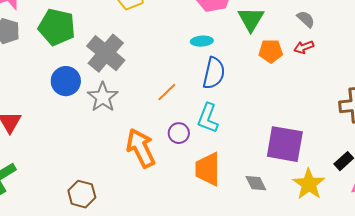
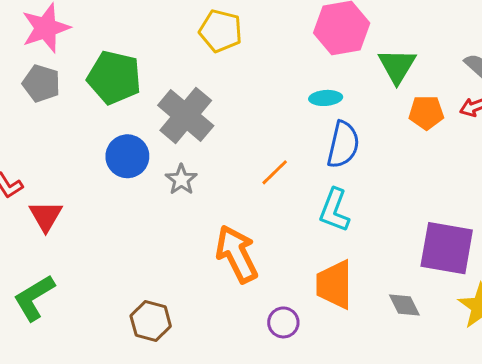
gray star: (103, 97) -> (181, 180), size x0.7
purple circle: (179, 133) -> (283, 322), moved

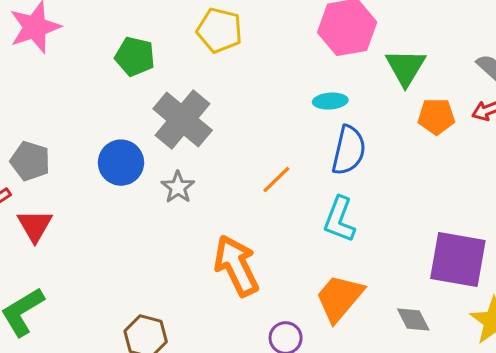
green pentagon: (114, 78) -> (135, 56), moved, size x0.7
gray pentagon: (41, 83) -> (30, 161), moved
orange trapezoid: (334, 285) -> (339, 298), turned 40

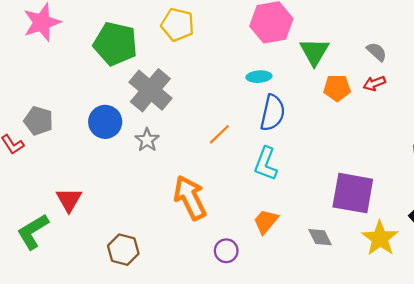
green pentagon: (135, 56) -> (115, 44), size x1.5
red triangle: (35, 226) -> (69, 200), moved
orange trapezoid: (339, 298) -> (266, 221), size x0.7

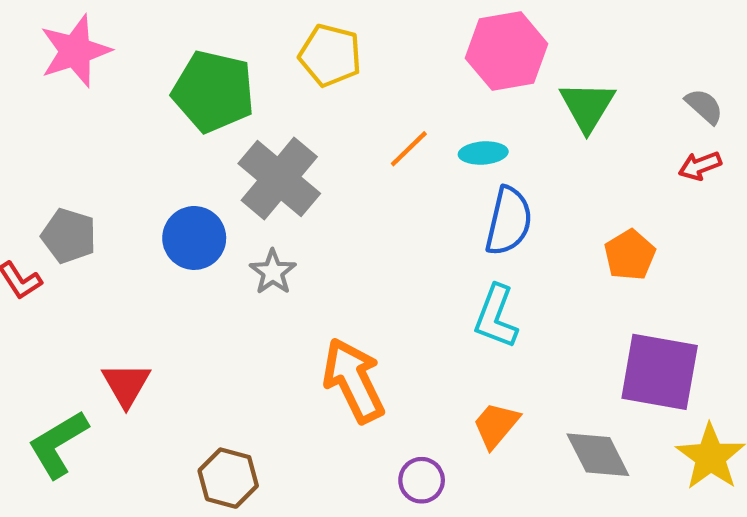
orange pentagon: (337, 88) -> (630, 255), moved, turned -30
orange line: (219, 134) -> (409, 149), moved
gray diamond: (320, 237) -> (598, 455), size x1.4

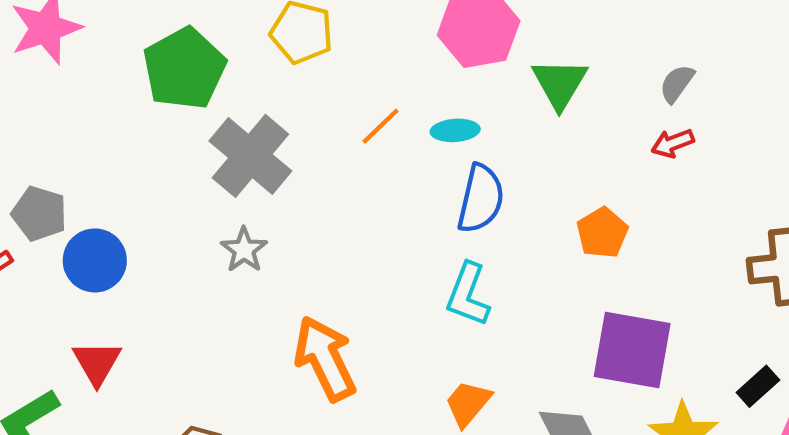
green pentagon: (213, 91) -> (184, 69), turned 30
gray semicircle: (704, 106) -> (677, 83), turned -96
blue circle: (194, 238) -> (95, 260), moved

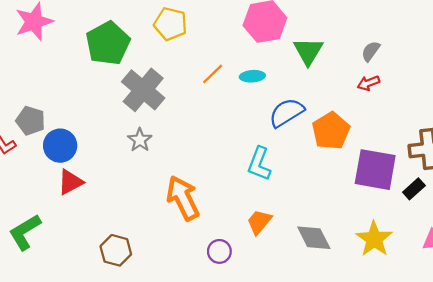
blue semicircle: (481, 199) -> (287, 113), moved, turned -135
orange pentagon: (602, 233) -> (331, 131), size x1.4
purple square: (632, 350) -> (375, 170), moved
red triangle: (97, 363) -> (70, 182), moved, turned 32
black rectangle: (758, 386) -> (414, 189), moved

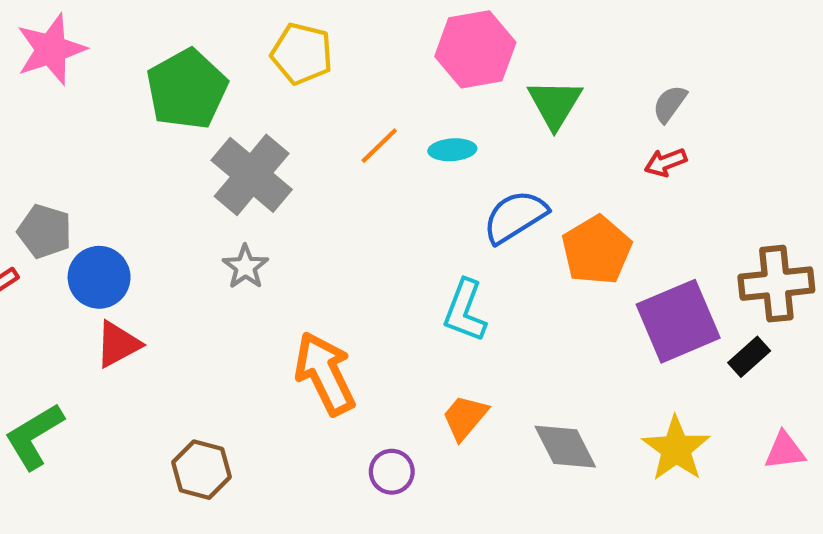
purple square: (375, 170) -> (678, 321), turned -33

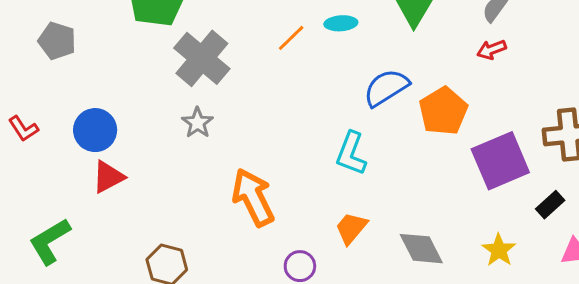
cyan ellipse: (452, 150) -> (341, 23), moved
gray pentagon: (45, 231) -> (57, 41), moved
black rectangle: (749, 357) -> (550, 205), moved
yellow star: (676, 449) -> (499, 250), size x0.7

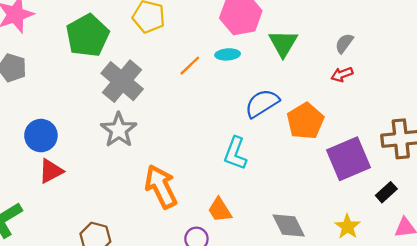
gray star: (197, 123) -> (119, 130), size x1.5
orange trapezoid: (351, 228) -> (220, 210), moved, turned -72

